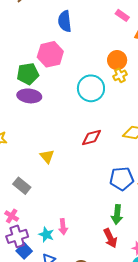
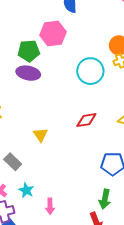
cyan star: (46, 235) -> (26, 190), moved

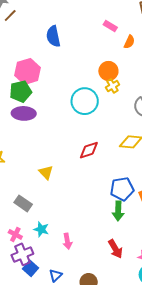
pink hexagon: (53, 34) -> (27, 71), moved
green arrow: (105, 199) -> (118, 211), moved

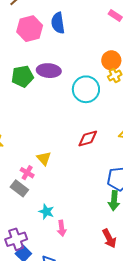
pink hexagon: (27, 71) -> (30, 29), moved
purple ellipse: (24, 113) -> (49, 71), moved
cyan star: (41, 229) -> (46, 212), moved
pink cross: (15, 234) -> (27, 173), moved

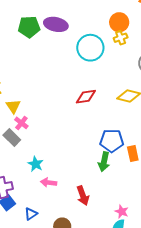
yellow triangle: (44, 158) -> (13, 106), moved
pink arrow: (62, 228) -> (49, 183), turned 98
red arrow: (109, 238) -> (83, 196), moved

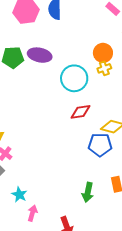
red diamond: (86, 97) -> (80, 112), moved
blue pentagon: (112, 141) -> (100, 145), moved
pink arrow: (49, 183) -> (32, 213), turned 98

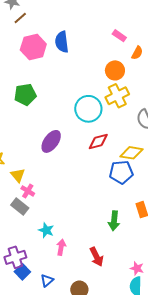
orange circle: (103, 53) -> (115, 70), moved
purple ellipse: (40, 55) -> (51, 141), moved, turned -60
yellow cross: (104, 68) -> (117, 96), size x1.6

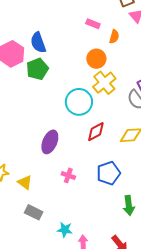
green pentagon: (25, 95) -> (37, 69), moved
blue pentagon: (121, 172) -> (108, 173), moved
pink cross: (28, 191) -> (68, 175), moved

